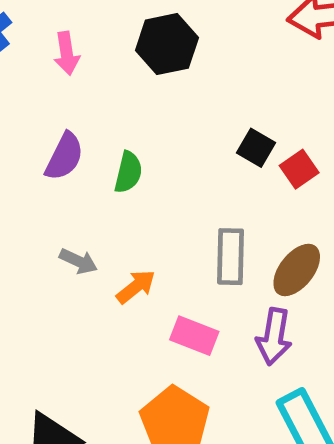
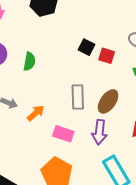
red square: (299, 169) -> (107, 56), turned -35

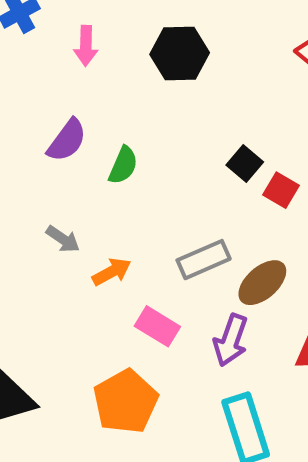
gray rectangle: (78, 97) -> (204, 260), turned 55

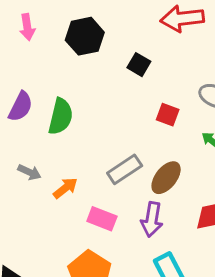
pink arrow: (86, 46) -> (27, 27), moved
black square: (245, 163) -> (139, 65), moved
green semicircle: (123, 165) -> (61, 116), size x1.4

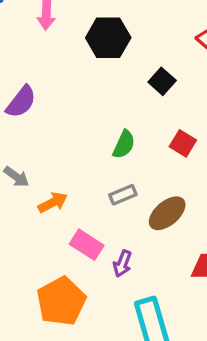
green semicircle: (61, 116) -> (124, 144), moved, size x0.7
gray rectangle: (125, 169) -> (123, 195), size x0.7
purple arrow: (152, 219) -> (122, 264), moved, size x0.7

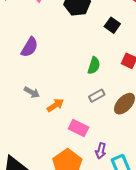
purple arrow: (122, 264) -> (101, 151), moved

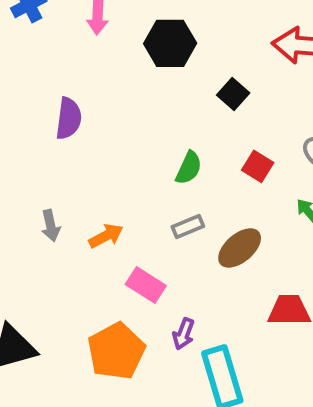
purple semicircle: (29, 47) -> (69, 118), turned -30
gray arrow: (32, 92) -> (51, 226), moved, turned 42

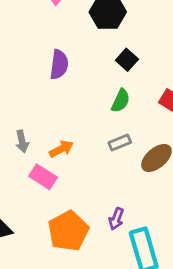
black square: (233, 94) -> (127, 60), moved
purple semicircle: (69, 118) -> (59, 65), moved
pink rectangle: (146, 285) -> (43, 177), moved

